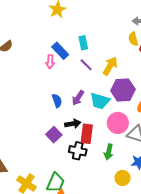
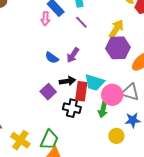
yellow arrow: (110, 66) -> (116, 29), moved
blue semicircle: (57, 101) -> (52, 58), turned 144
cyan trapezoid: (100, 101) -> (94, 82), moved
pink circle: (118, 123) -> (112, 95), moved

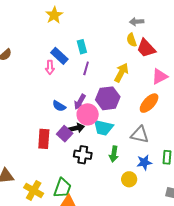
purple line: (81, 22) -> (86, 68), turned 64
purple hexagon: (118, 48) -> (108, 98), moved
red rectangle: (81, 91) -> (44, 139), moved
purple square: (48, 92) -> (65, 134), moved
pink circle: (112, 95) -> (88, 114), moved

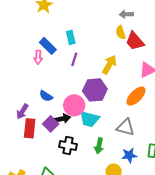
purple arrow: (80, 102) -> (22, 111), moved

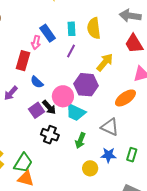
gray arrow: (126, 14) -> (130, 16), size x1.5
yellow semicircle: (121, 32) -> (94, 28), moved, size x1.5
black arrow: (62, 119) -> (49, 107), turned 49
red rectangle: (30, 128) -> (23, 61), moved

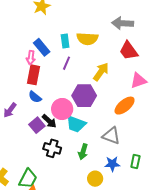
yellow semicircle: (94, 28) -> (87, 39), turned -75
red rectangle: (23, 61) -> (34, 75), moved

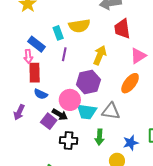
red trapezoid: (129, 51) -> (122, 29), turned 40
gray triangle: (111, 136) -> (111, 111), moved

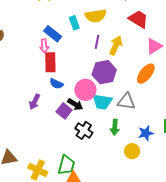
red trapezoid: (122, 29) -> (138, 19), turned 130
purple line: (64, 54) -> (97, 42), moved
black cross: (69, 141) -> (84, 130), turned 30

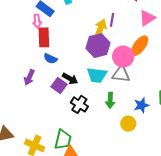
purple line: (97, 42) -> (112, 20), moved
yellow arrow: (116, 45) -> (100, 29), moved
pink circle: (85, 90) -> (123, 57), moved

